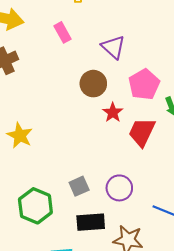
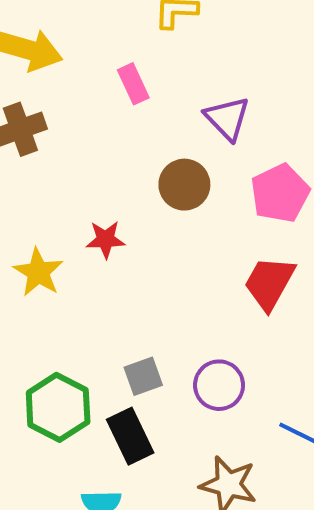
red star: (113, 113) -> (106, 239), moved, turned 30
black rectangle: (91, 222) -> (130, 436), moved, turned 64

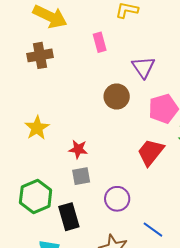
red star: (106, 239) -> (78, 149), moved
gray square: (143, 376) -> (81, 176), moved

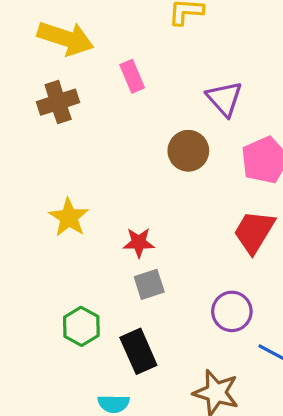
pink rectangle: (100, 42) -> (132, 76), moved
green hexagon: (36, 196) -> (81, 326), size x0.7
purple circle: (117, 199) -> (232, 311), moved

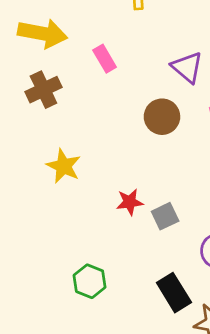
yellow star: (69, 217) -> (64, 166), moved
gray square: (149, 284) -> (165, 216), moved
black rectangle: (138, 351) -> (174, 293), moved

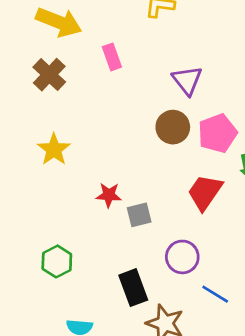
brown cross: (43, 90) -> (49, 75), turned -32
brown circle: (162, 117) -> (173, 127), moved

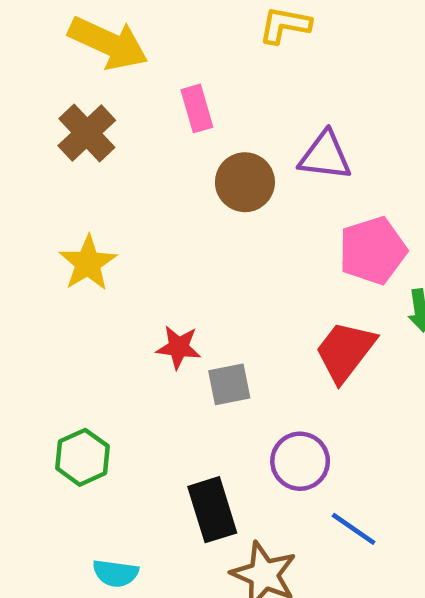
purple triangle: (187, 80) -> (325, 156), turned -48
brown circle: (173, 127) -> (245, 182), moved

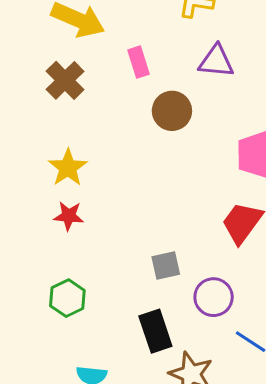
purple triangle: (325, 156) -> (216, 61), moved
red star: (179, 347) -> (69, 216), moved
gray square: (229, 384) -> (166, 265), moved

